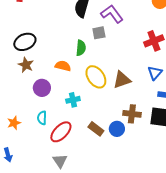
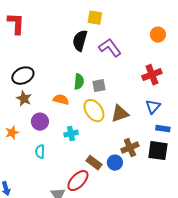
gray square: (99, 33) -> (99, 86), moved
brown cross: (132, 114) -> (130, 148), turned -30
orange star: (14, 123) -> (12, 133), moved
red ellipse: (61, 132) -> (78, 181), moved

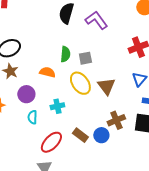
brown triangle: (120, 114) -> (106, 86), turned -48
cyan semicircle: (40, 152) -> (32, 117), moved
red ellipse: (78, 181) -> (51, 142), moved

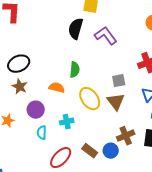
gray square: (85, 58) -> (119, 81), moved

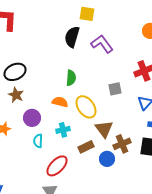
orange semicircle: (57, 88) -> (60, 102), moved
brown triangle: (116, 102) -> (104, 129), moved
brown rectangle: (90, 151) -> (86, 147), moved, turned -63

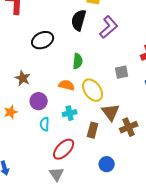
purple L-shape: (102, 44) -> (109, 27), turned 85
black ellipse: (15, 72) -> (43, 40), moved
brown rectangle: (86, 147) -> (93, 130), turned -49
blue circle: (107, 159) -> (107, 164), moved

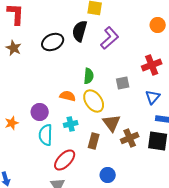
black ellipse: (43, 40) -> (53, 42), moved
green semicircle: (78, 61) -> (89, 76), moved
brown star: (23, 78) -> (14, 48), moved
cyan semicircle: (45, 124) -> (46, 135), size x1.5

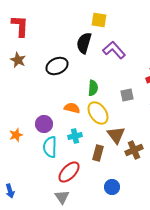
purple L-shape: (110, 38) -> (114, 50), turned -90
black ellipse: (53, 42) -> (57, 66), moved

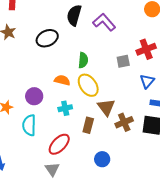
gray square: (127, 95) -> (123, 61), moved
cyan semicircle: (50, 147) -> (29, 125), moved

